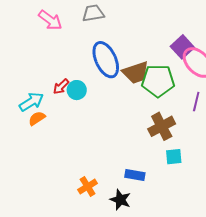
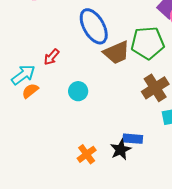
brown trapezoid: (136, 73) -> (116, 53), moved
cyan circle: (77, 90) -> (78, 91), moved
black star: (120, 200) -> (121, 150), moved, turned 30

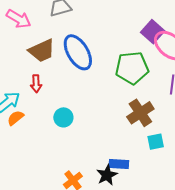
brown trapezoid: (116, 53) -> (42, 51), moved
red arrow: (51, 57) -> (36, 84), turned -42

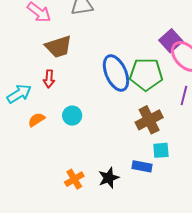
blue ellipse: (78, 52) -> (116, 73), moved
orange semicircle: (15, 118) -> (36, 120), moved
blue rectangle: (119, 164) -> (142, 166), moved

